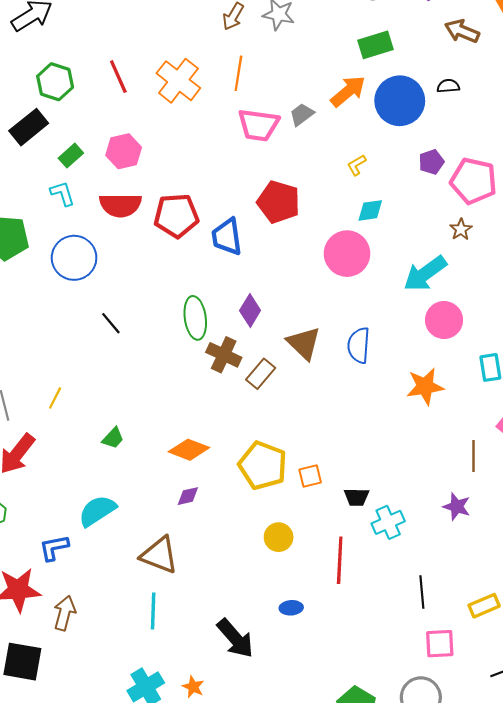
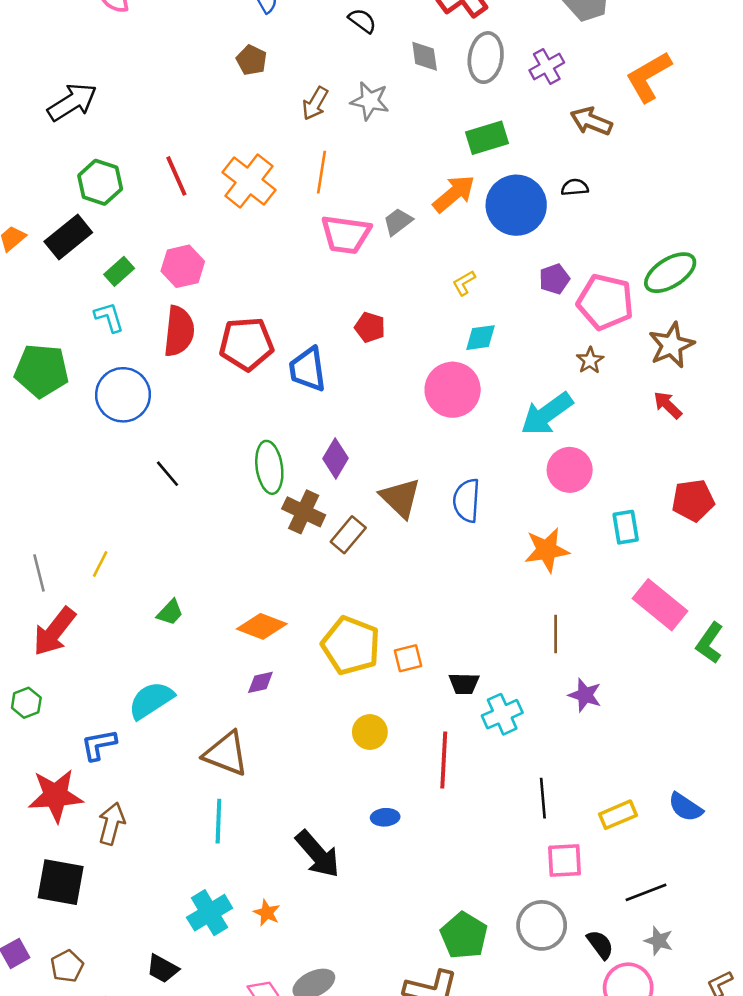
red pentagon: (279, 202) -> (370, 327), size x0.6
red semicircle: (120, 205) -> (179, 331), turned -84
brown line: (474, 456) -> (556, 634), moved

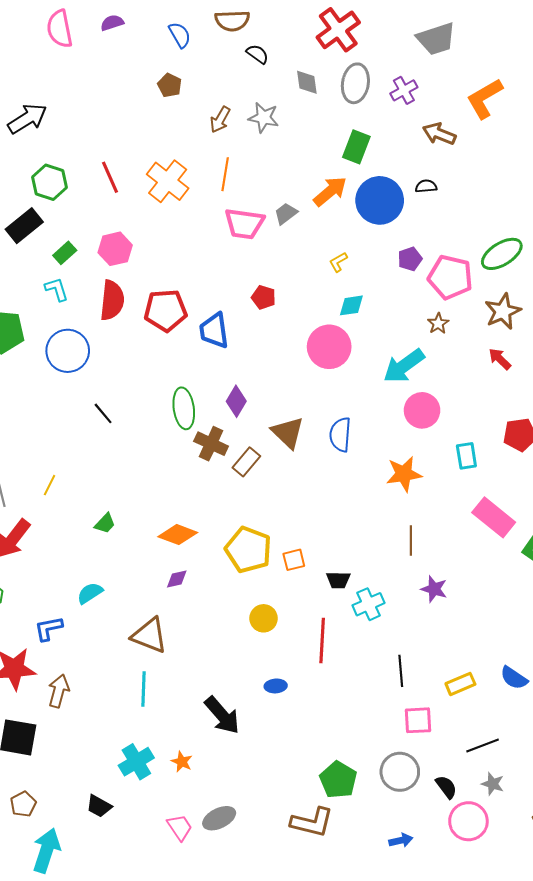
green rectangle: (487, 138) -> (356, 147), turned -52
cyan semicircle: (151, 700) -> (90, 593), size x0.7

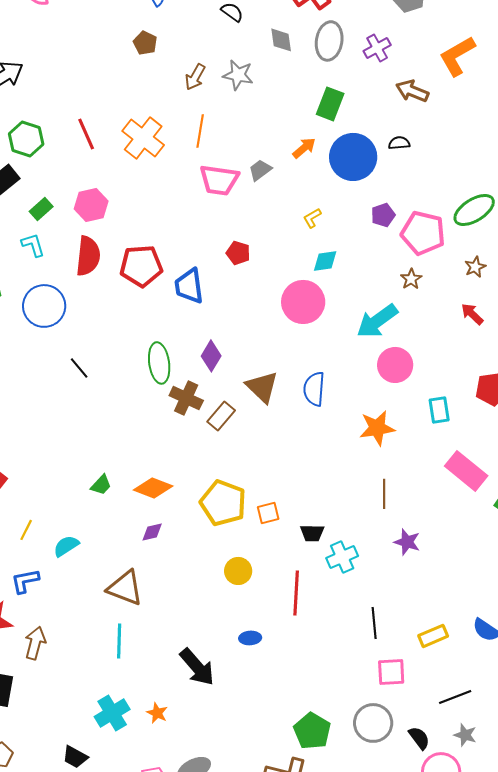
orange arrow: (330, 191) -> (304, 148), size x0.7
brown star: (503, 311) -> (475, 267), size x0.6
yellow line: (50, 485) -> (26, 530), moved
green trapezoid: (105, 523) -> (101, 485), moved

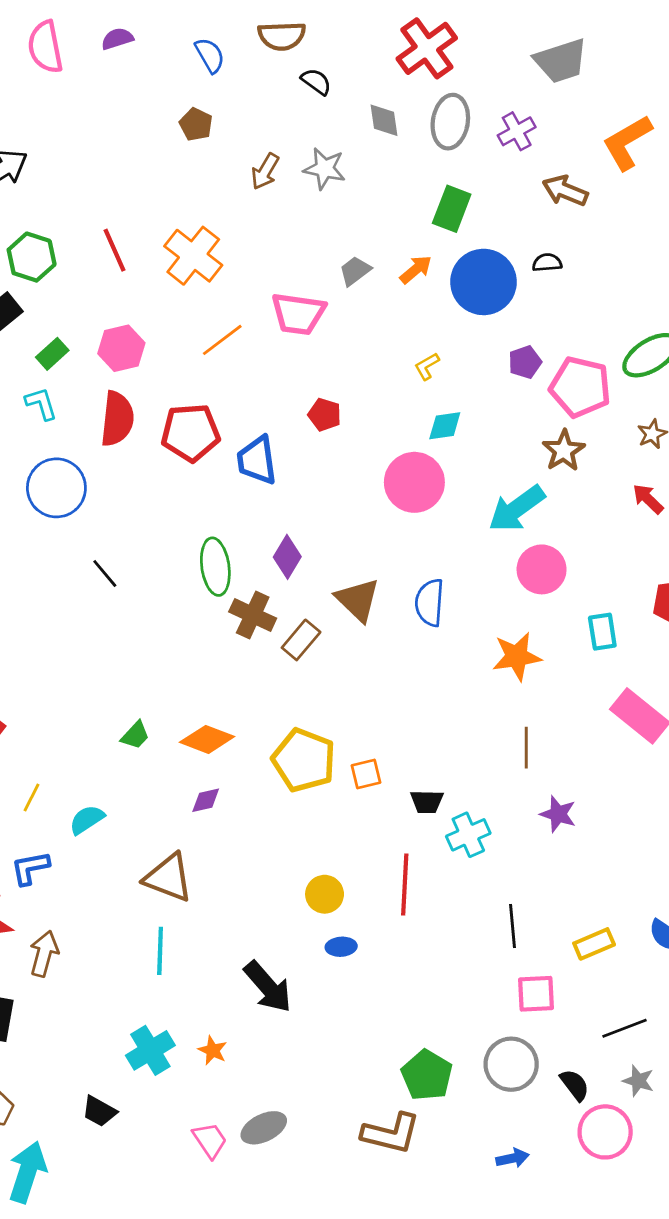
orange line: (200, 131) -> (222, 340), moved, turned 44
gray trapezoid: (260, 170) -> (355, 271), moved
brown star: (411, 279) -> (564, 451), size x1.4
yellow circle: (238, 571) -> (325, 894), moved

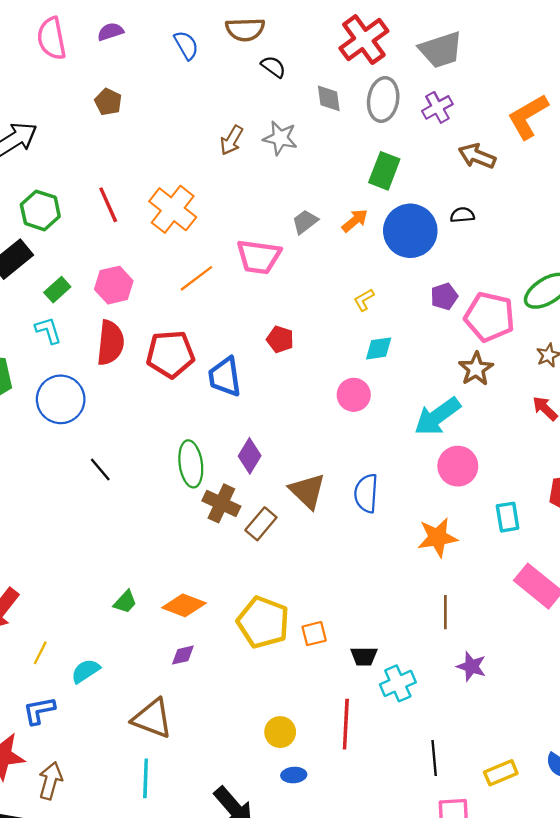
gray trapezoid: (561, 61) -> (441, 50), moved
brown pentagon: (196, 124) -> (108, 102), moved
pink circle: (414, 482) -> (354, 395), size x0.7

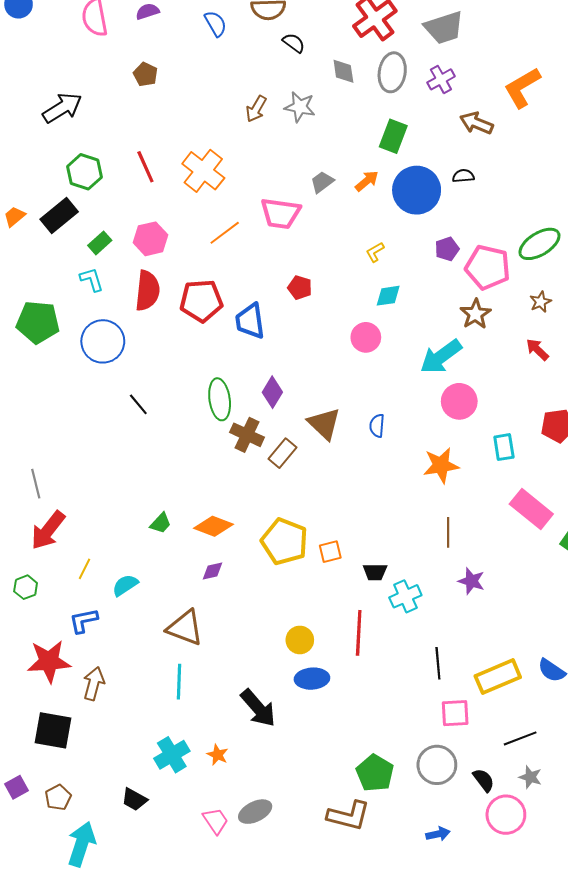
blue semicircle: (366, 493) -> (377, 426), size x0.7
yellow rectangle: (501, 773) -> (498, 677), size x1.5
blue ellipse: (294, 775) -> (312, 679), size x1.5

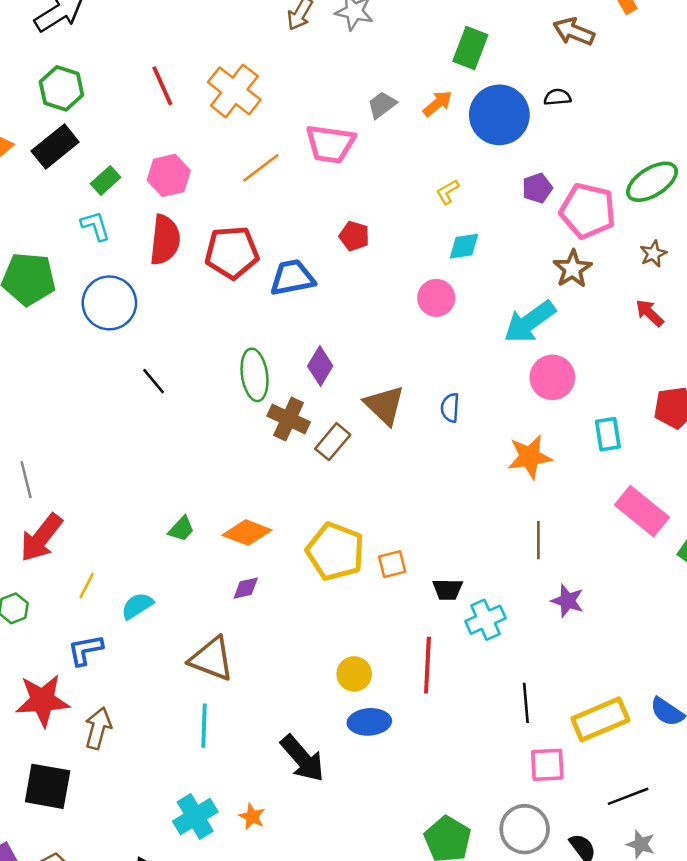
green hexagon: (85, 172) -> (61, 88), moved
blue trapezoid: (250, 321) -> (292, 278), turned 87

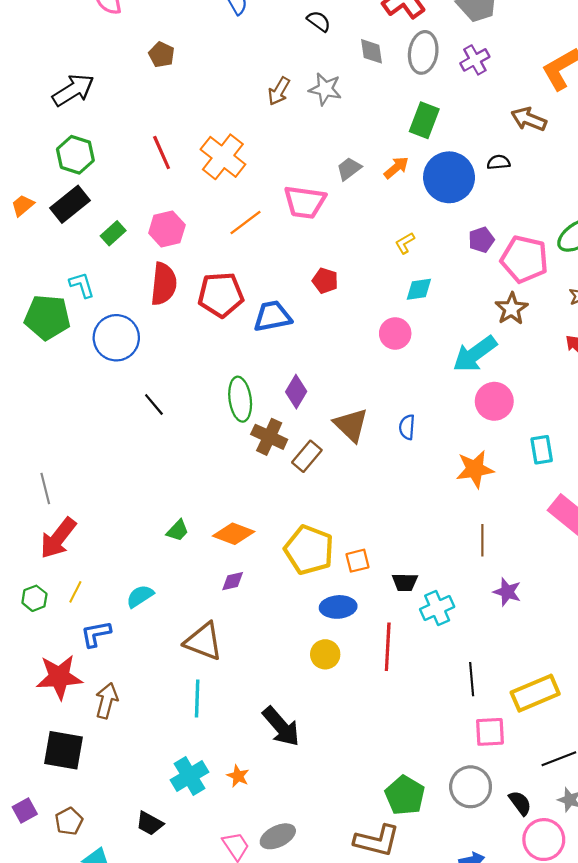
brown arrow: (574, 32) -> (529, 119), moved
cyan L-shape: (95, 226) -> (82, 285), moved
yellow line: (87, 586) -> (75, 592), moved
blue ellipse: (369, 722) -> (338, 607), moved

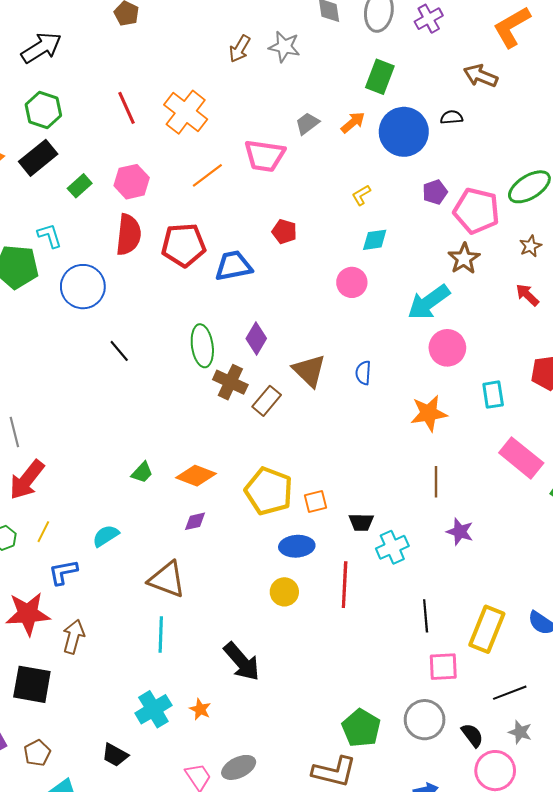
yellow rectangle: (535, 693) -> (487, 629), turned -45

